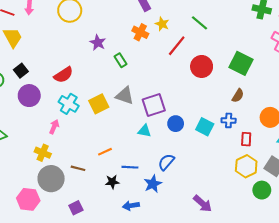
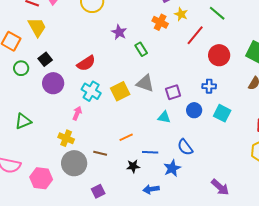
purple square: (154, 105) -> (173, 92), size x0.7
blue cross: (229, 120) -> (209, 86), moved
blue semicircle: (166, 162) -> (185, 147), turned -78
pink hexagon: (28, 199) -> (41, 178), moved

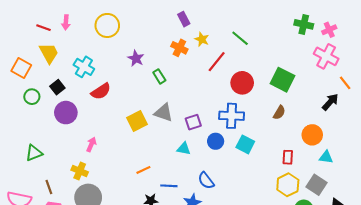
blue cross: (209, 86) -> (232, 116), size x1.6
cyan cross: (91, 91) -> (84, 67), moved
brown line: (100, 153) -> (49, 187), moved, turned 56

